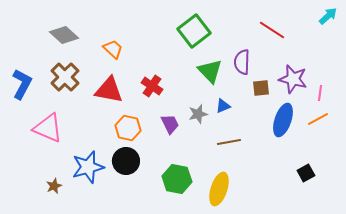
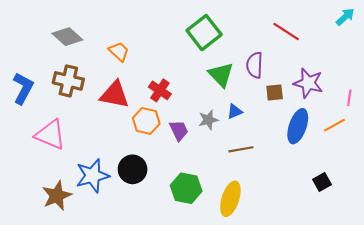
brown cross: (65, 77) -> (68, 81), turned -32
pink line: (320, 93) -> (349, 98), moved
orange hexagon: (128, 128) -> (146, 121), moved
brown star: (54, 186) -> (57, 196), size x1.8

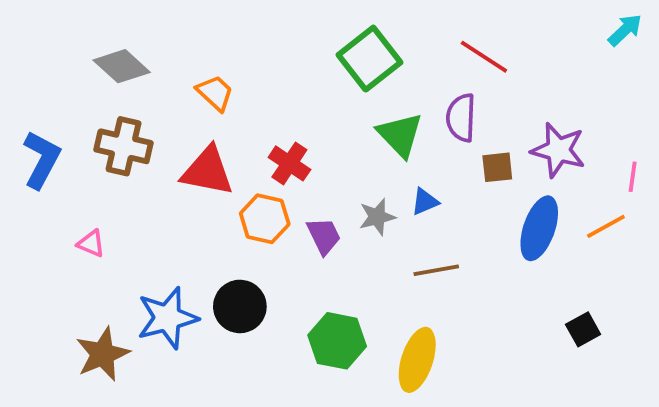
red line: (286, 31) -> (484, 57), moved
pink triangle: (50, 135) -> (91, 244), size x0.5

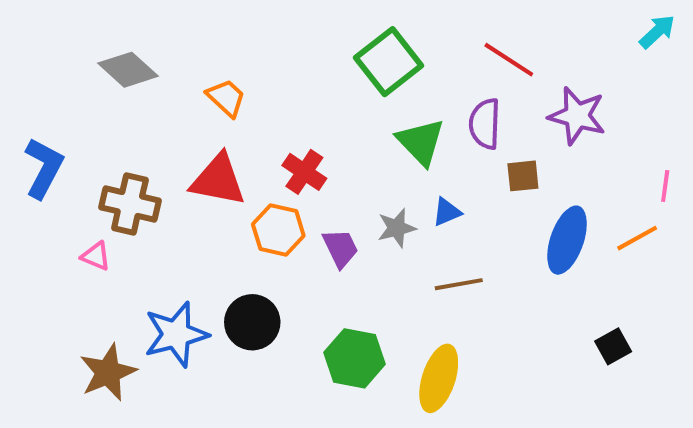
brown cross: (124, 146) -> (130, 204), moved
purple star: (558, 150) -> (577, 116), moved

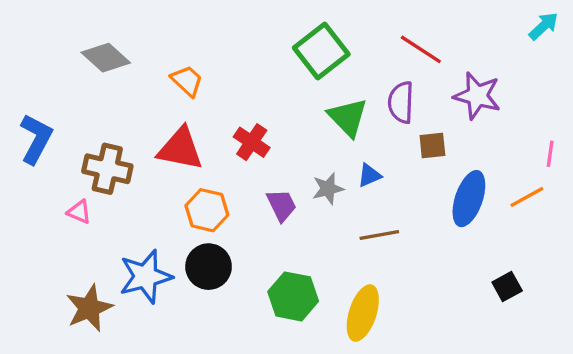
orange hexagon: (278, 230) -> (207, 210), moved

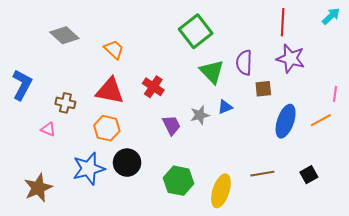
red line: (421, 49) -> (283, 22), moved, turned 60
brown cross: (107, 169) -> (65, 103), size x0.7
orange hexagon: (207, 210) -> (107, 128), moved
brown line: (379, 235) -> (262, 174), moved
brown star: (89, 308) -> (38, 188), moved

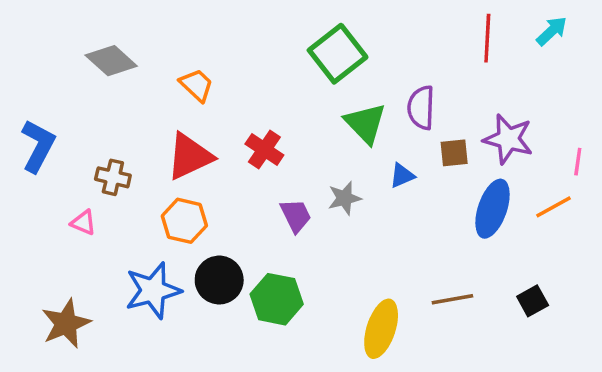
cyan arrow: (331, 16) -> (552, 31), moved
purple star: (291, 59) -> (508, 139), moved
red triangle: (110, 91) -> (190, 156), turned -36
blue triangle: (225, 107) -> (402, 176), moved
green hexagon: (179, 181) -> (277, 299), moved

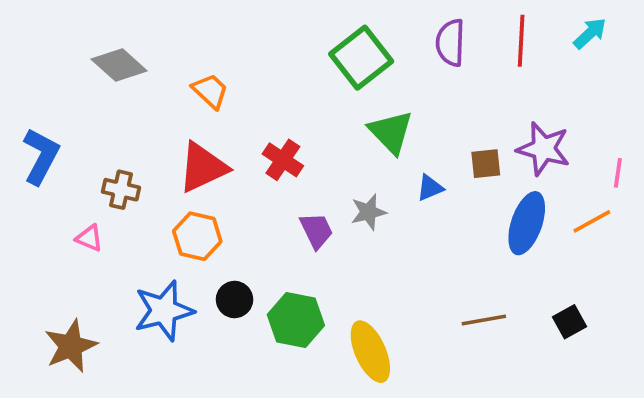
purple semicircle: (421, 108) -> (450, 43), moved
black circle: (219, 280) -> (235, 300), size x0.7
yellow ellipse: (381, 329) -> (370, 352), moved, turned -42

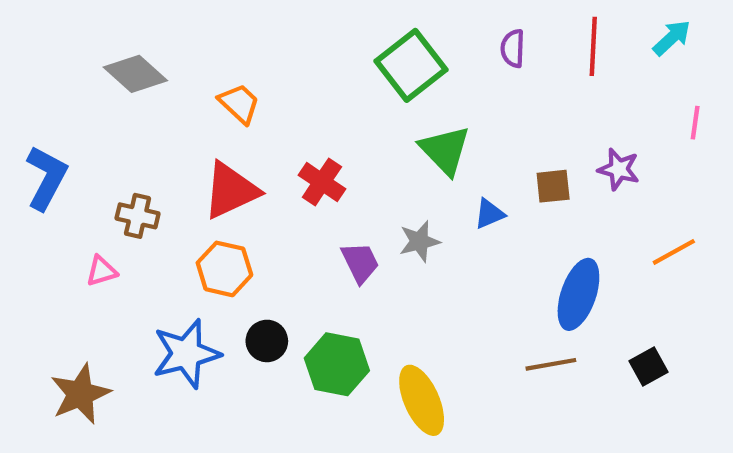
purple semicircle: (450, 43) -> (513, 48), size x0.7
purple star: (543, 149) -> (619, 169), size x0.7
pink line: (618, 173) -> (695, 123), moved
blue ellipse: (527, 223) -> (578, 294), moved
pink triangle: (89, 238) -> (101, 271), turned -40

